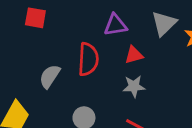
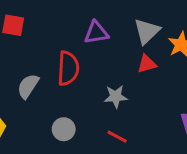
red triangle: (134, 55) -> (147, 64), moved

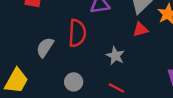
gray star: (116, 97) -> (115, 56), turned 30

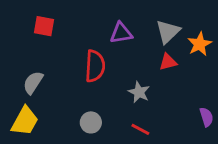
gray semicircle: (45, 47) -> (33, 83), moved

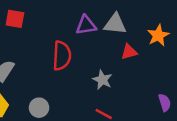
gray triangle: (168, 32) -> (115, 24), moved, turned 50
gray circle: (91, 122) -> (39, 108), moved

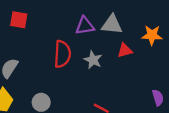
orange star: (158, 35) -> (152, 35), turned 30
gray star: (102, 80) -> (93, 60), moved

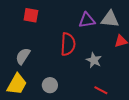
gray star: (93, 60) -> (94, 60), moved

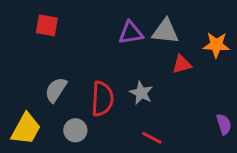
red semicircle: (68, 44) -> (102, 99), moved
gray semicircle: (23, 56) -> (56, 90), moved

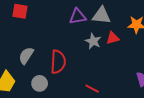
gray star: (141, 93) -> (93, 41), moved

